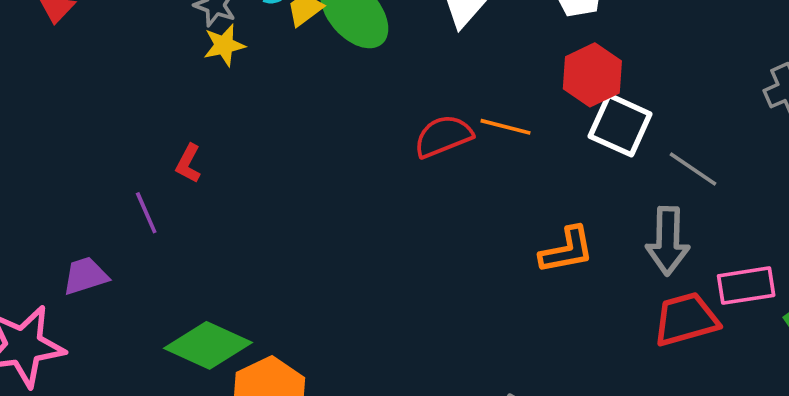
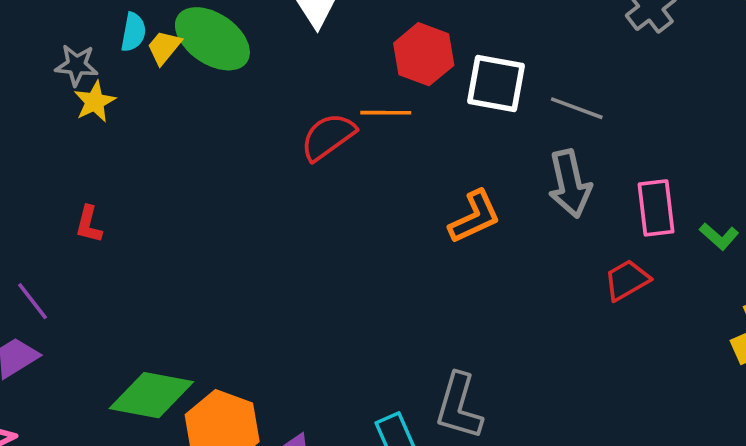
red hexagon: (592, 75) -> (424, 54), moved
purple line: (146, 213) -> (33, 301), moved
pink rectangle: (746, 286) -> (656, 208), turned -74
red trapezoid: (686, 319) -> (627, 280), moved, size x0.7

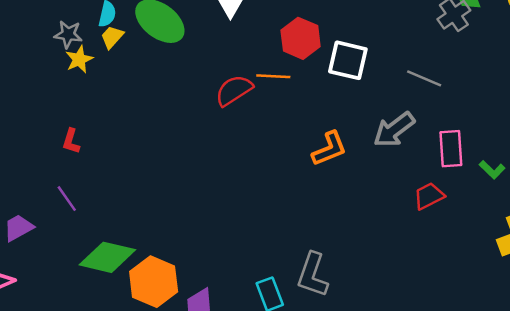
yellow trapezoid: (164, 47) -> (112, 37), moved
gray line: (577, 108) -> (424, 78), moved
gray arrow: (570, 184) -> (394, 130), turned 63
purple line: (33, 301) -> (67, 199), moved

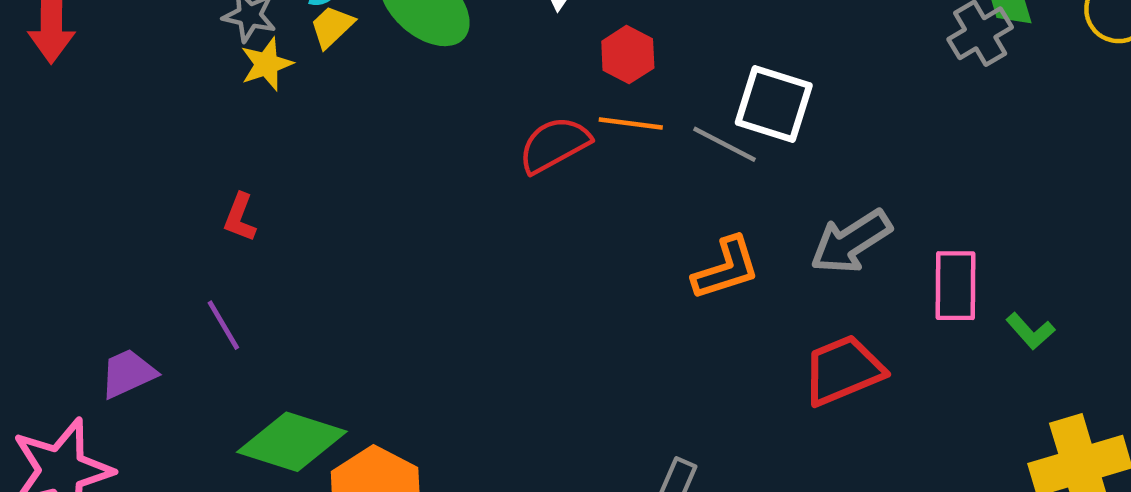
red hexagon: (301, 38) -> (628, 55), moved, size x0.7
gray line: (424, 78) -> (724, 144), moved
red trapezoid: (429, 196) -> (843, 370), moved, size x1.4

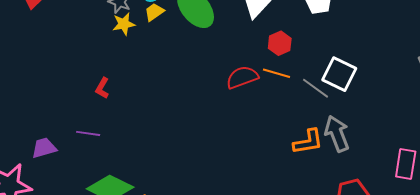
gray arrow: (851, 242) -> (337, 134), moved, turned 93
purple line: (223, 325) -> (88, 133), turned -60

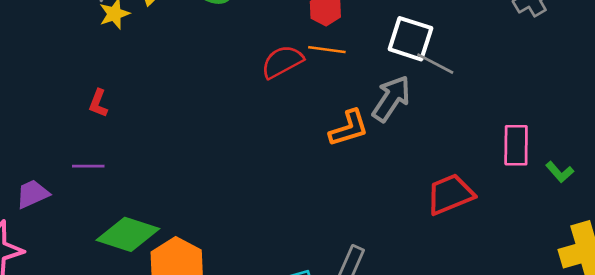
gray line: (315, 88) -> (435, 64), moved
gray arrow: (337, 134) -> (391, 99), moved, turned 63
orange L-shape: (308, 142) -> (349, 128), moved

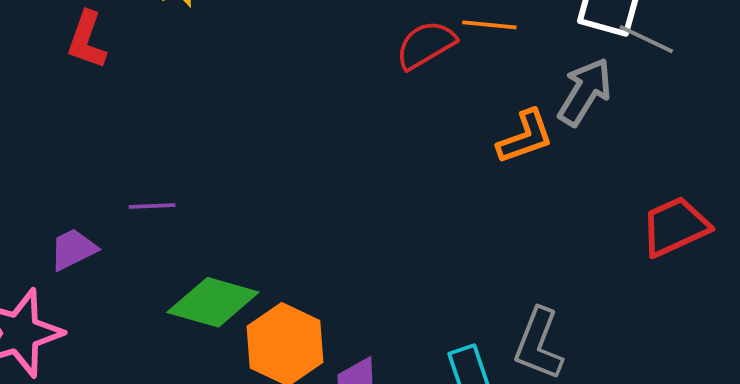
red L-shape: (98, 103) -> (87, 40), moved, size x1.4

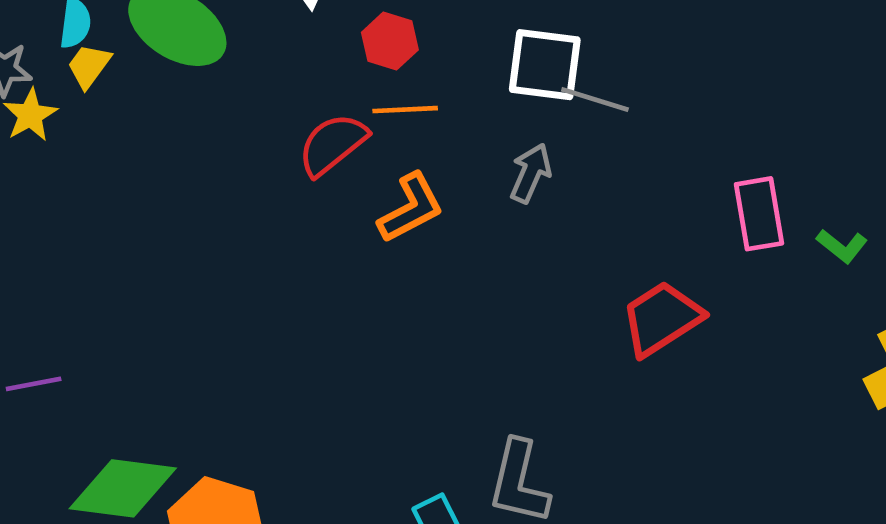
gray arrow: (585, 92) -> (531, 173), size x0.7
orange L-shape: (525, 137) -> (411, 208), moved

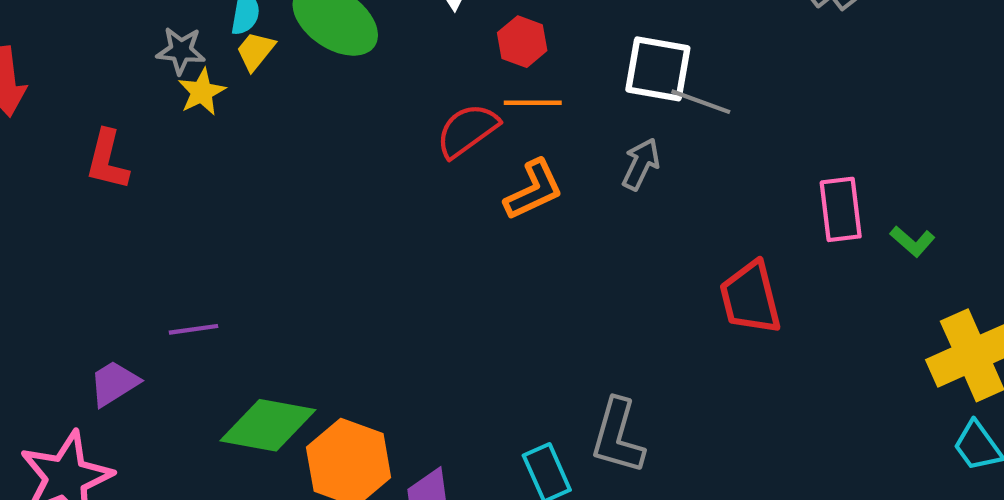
red trapezoid: (662, 318) -> (750, 298), turned -74

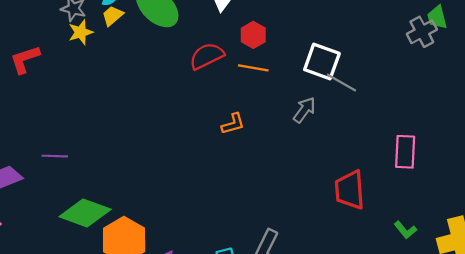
red semicircle: (467, 130) -> (207, 56), moved
red L-shape: (107, 160) -> (25, 59), turned 48
orange L-shape: (534, 190) -> (233, 124), moved, size x0.7
green L-shape: (912, 241) -> (405, 230), moved

